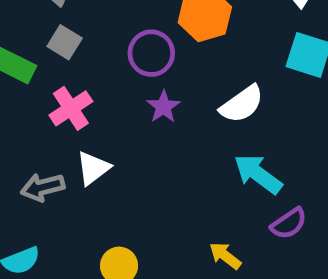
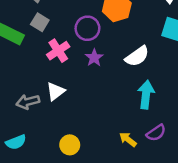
pink cross: (71, 108) -> (58, 51), moved
cyan arrow: (258, 174) -> (146, 95), turned 60
purple semicircle: (289, 223) -> (156, 133), moved

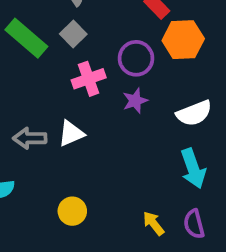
cyan arrow: (146, 95) -> (193, 168), turned 140
purple semicircle: (156, 133) -> (194, 224), turned 96

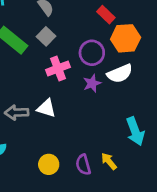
white semicircle: (194, 113) -> (120, 74), moved
white triangle: (71, 133) -> (46, 108), turned 42
yellow arrow: (153, 223) -> (109, 161), moved
purple semicircle: (194, 224) -> (83, 165), moved

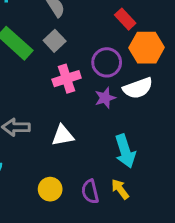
white triangle: (46, 108) -> (63, 135), moved, turned -30
cyan arrow: (135, 131) -> (125, 151), moved

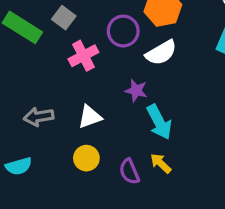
purple star: (105, 98) -> (136, 91), moved, turned -30
yellow circle: (50, 189) -> (86, 158), moved

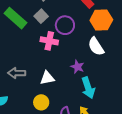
purple circle: (123, 31) -> (65, 25), moved
white semicircle: (161, 53) -> (96, 46), turned 78
pink cross: (83, 56) -> (49, 41), turned 30

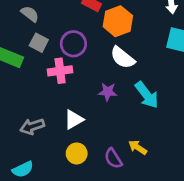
cyan arrow: (88, 88) -> (147, 95), moved

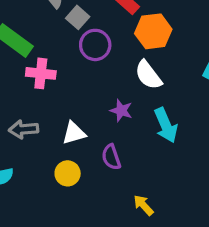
gray square: (39, 43) -> (78, 17), moved
pink cross: (60, 71) -> (41, 73), moved
yellow arrow: (138, 147) -> (143, 205), moved
purple semicircle: (113, 158) -> (111, 157), moved

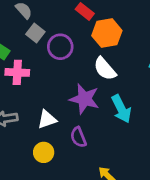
gray square: (78, 17) -> (35, 33), moved
purple star: (121, 111) -> (84, 99), size x1.6

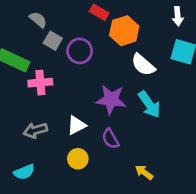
white semicircle: (105, 69) -> (143, 65), moved

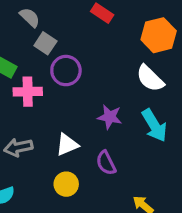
orange hexagon: (124, 31) -> (159, 35), moved
purple circle: (80, 51) -> (66, 71), moved
purple star: (111, 100) -> (110, 117), size x0.7

